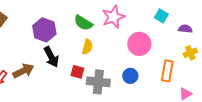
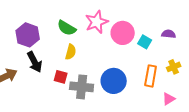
cyan square: (161, 16) -> (145, 42), moved
pink circle: (139, 44) -> (123, 33), moved
yellow cross: (190, 53) -> (174, 67), moved
blue circle: (130, 76) -> (114, 81), size x1.6

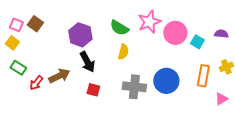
red square: (61, 77) -> (93, 90), moved

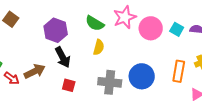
cyan square: (197, 42) -> (177, 29), moved
red arrow: (36, 83) -> (12, 78), turned -91

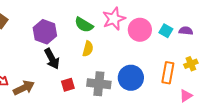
brown arrow: (35, 71) -> (24, 88), moved
red square: (69, 85) -> (68, 85), moved, turned -32

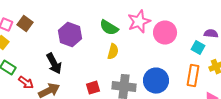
cyan square: (166, 31) -> (198, 48), moved
black arrow: (52, 59) -> (54, 64), moved

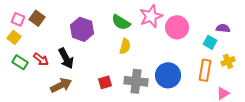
red arrow: (26, 83) -> (41, 59), moved

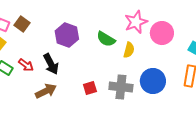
green semicircle: (121, 22) -> (106, 39), moved
yellow semicircle: (125, 46) -> (129, 50), moved

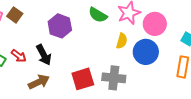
green semicircle: (106, 39) -> (98, 15), moved
blue circle: (153, 81) -> (146, 52), moved
red square: (90, 88) -> (83, 79), size x1.6

